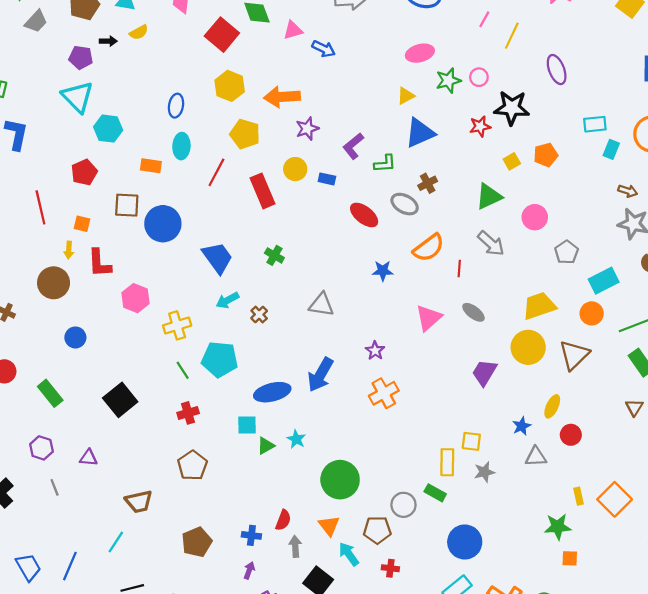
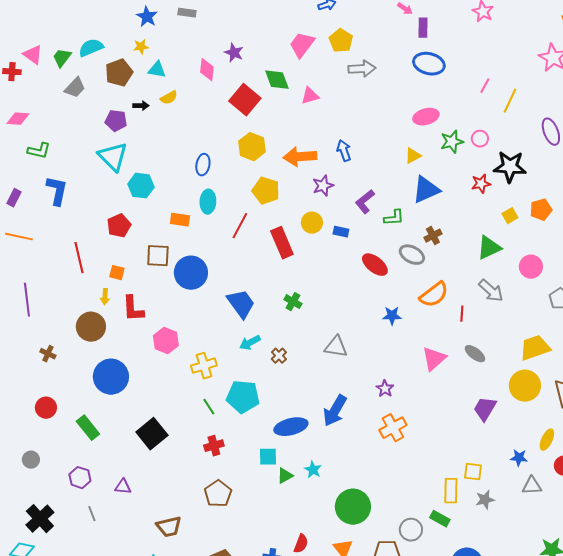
blue arrow: (324, 49) -> (344, 151), moved, turned -135
blue circle: (75, 337) -> (111, 377), size x1.8
blue star: (522, 426) -> (519, 458), turned 30

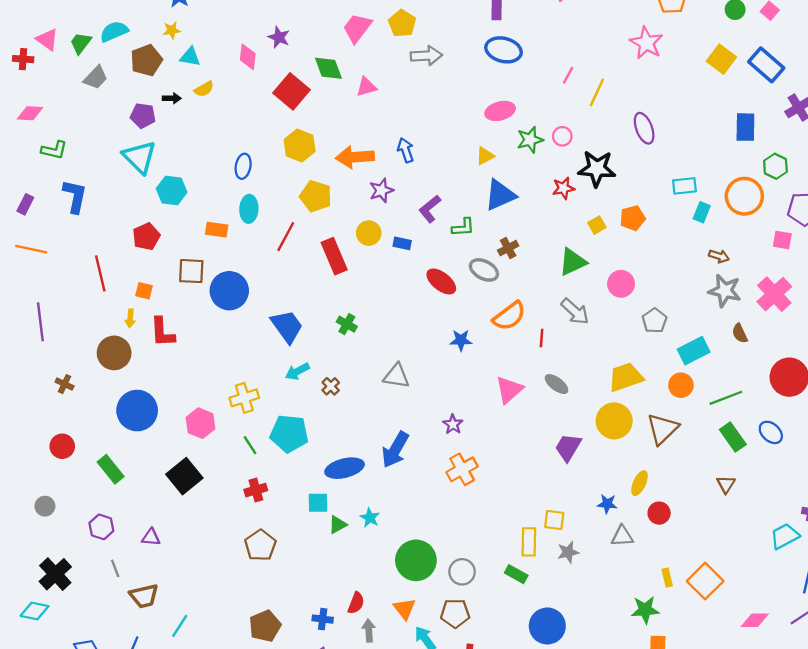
pink hexagon: (166, 341) -> (200, 423), moved
brown trapezoid: (169, 527) -> (144, 596), moved
gray circle: (411, 530) -> (462, 572), moved

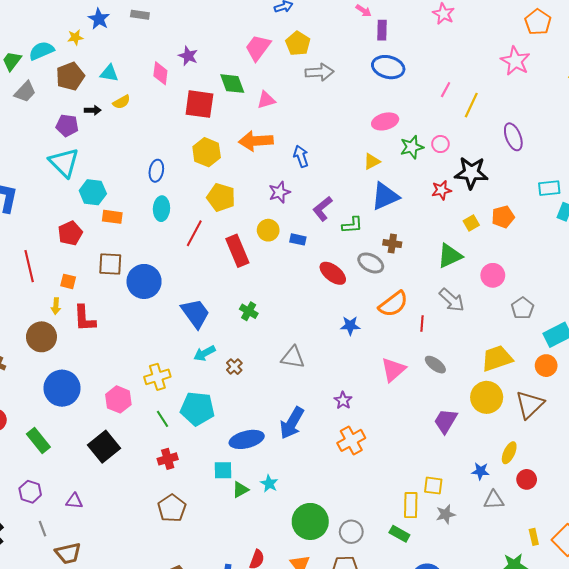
yellow star: (172, 30) -> (75, 37), moved
red square: (292, 91) -> (199, 104), turned -32
orange arrow: (355, 157) -> (256, 141), moved
orange rectangle: (217, 230) -> (112, 217), moved
brown cross: (508, 248) -> (392, 244), turned 36

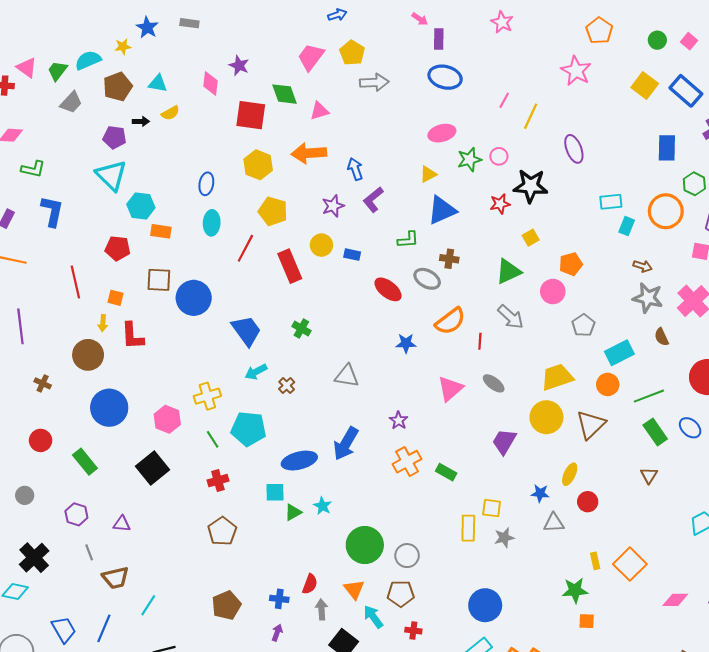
purple L-shape: (323, 209) -> (373, 200), moved
orange pentagon: (503, 217) -> (571, 264), moved
red pentagon: (70, 233) -> (118, 248), turned 30
green rectangle: (399, 534) -> (446, 472), moved

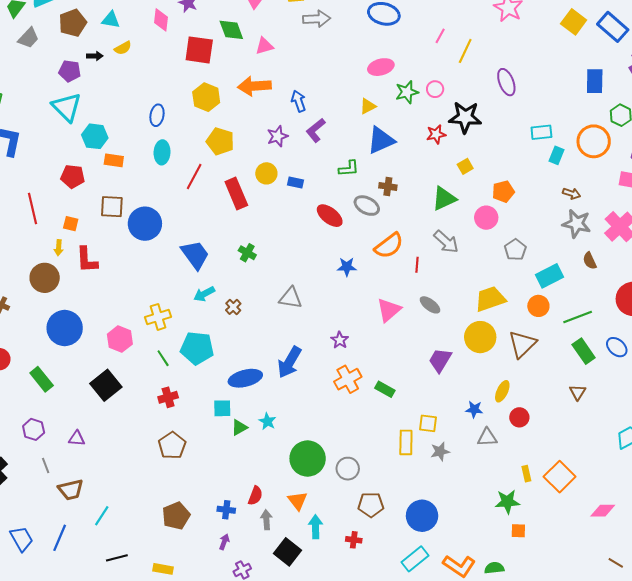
brown pentagon: (401, 594) -> (371, 505), moved
cyan arrow: (373, 617) -> (316, 527), turned 35

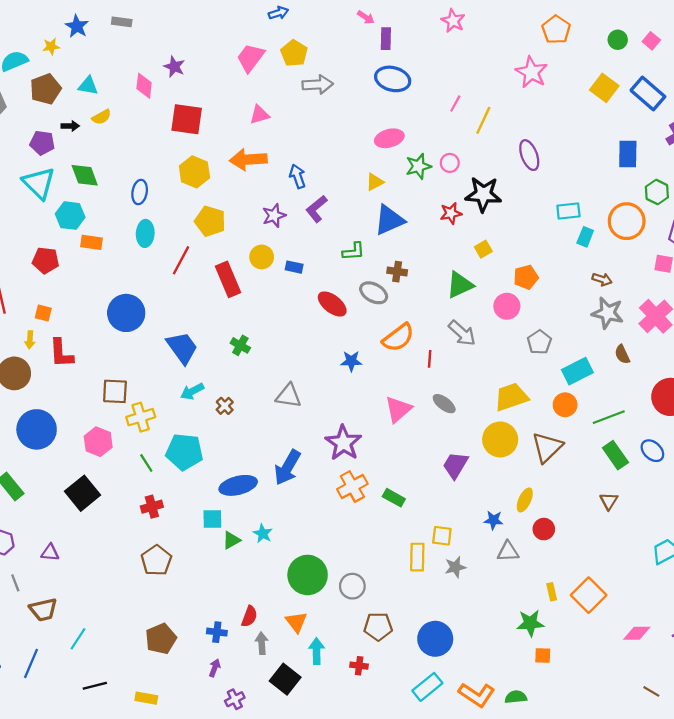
green diamond: (231, 30) -> (85, 175), moved
brown square: (112, 207) -> (115, 391), moved
purple star: (340, 340) -> (343, 443), size x1.8

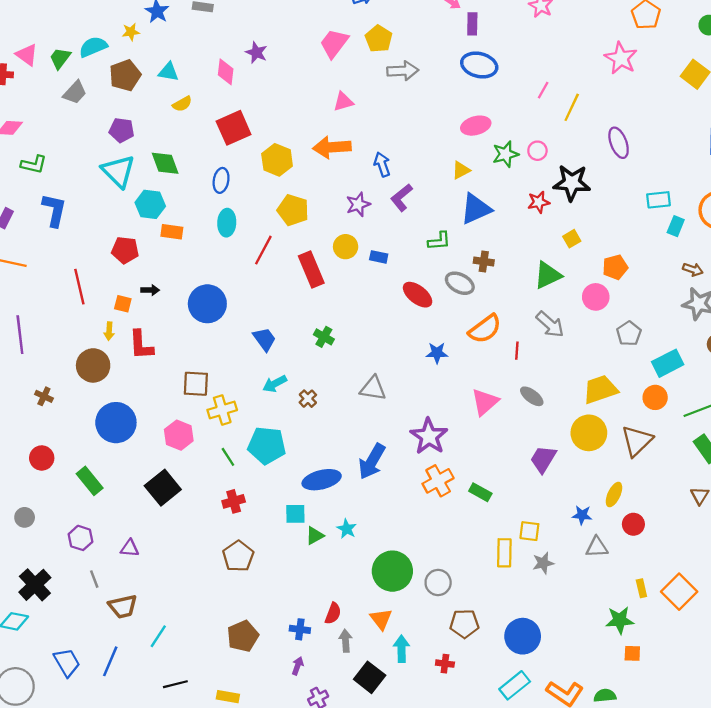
red square: (187, 119) -> (234, 128), moved, turned -32
black arrow: (70, 126) -> (150, 290), moved
blue trapezoid: (182, 348) -> (264, 339), size x0.7

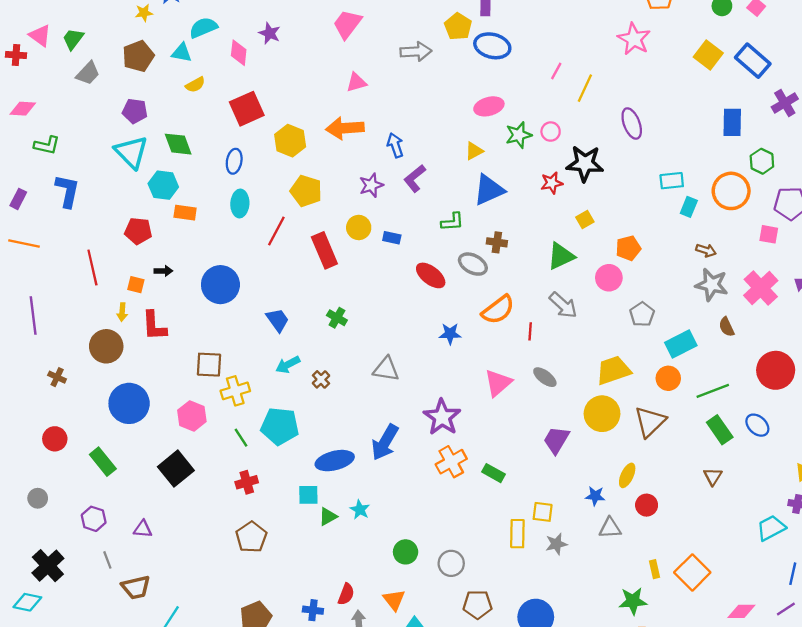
yellow pentagon: (379, 39) -> (458, 26), moved
cyan semicircle: (93, 47) -> (203, 28), moved
green circle: (392, 571) -> (406, 552), size x0.6

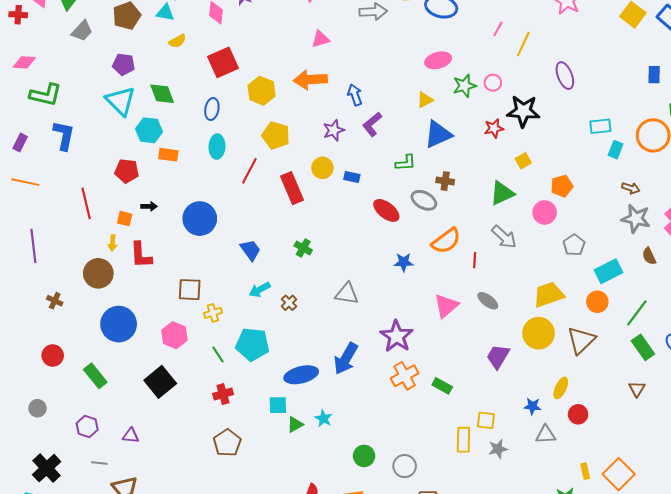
blue rectangle: (732, 122) -> (654, 75), size x0.7
green L-shape: (47, 145) -> (46, 95), size x1.4
yellow cross: (235, 391) -> (213, 313), size x0.7
green line: (713, 391) -> (637, 313), turned -32
gray line: (107, 560) -> (99, 463), turned -63

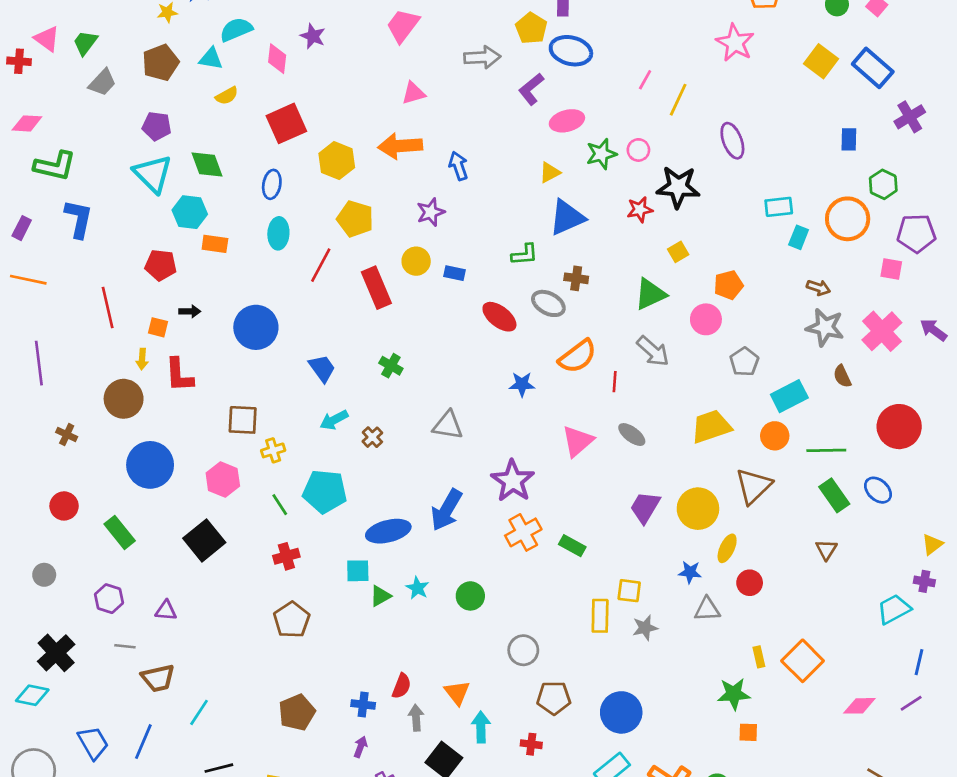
purple L-shape: (372, 124) -> (531, 89), moved
green line: (637, 313) -> (826, 450), turned 52
yellow circle: (539, 333) -> (698, 509), moved
green circle: (364, 456) -> (470, 596), moved

